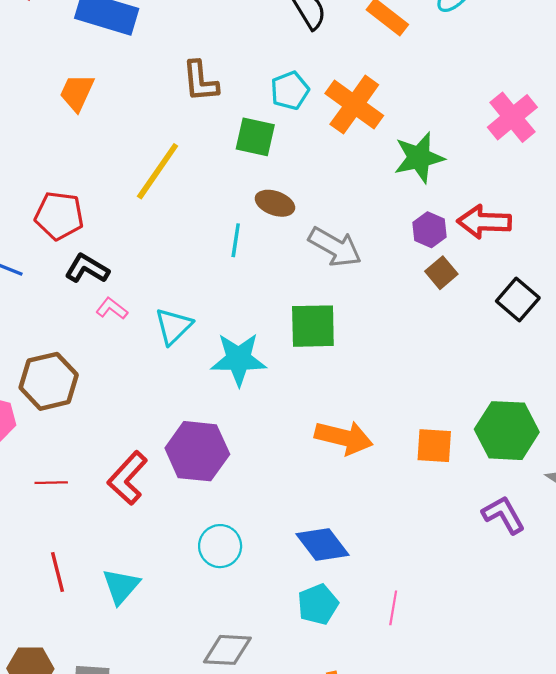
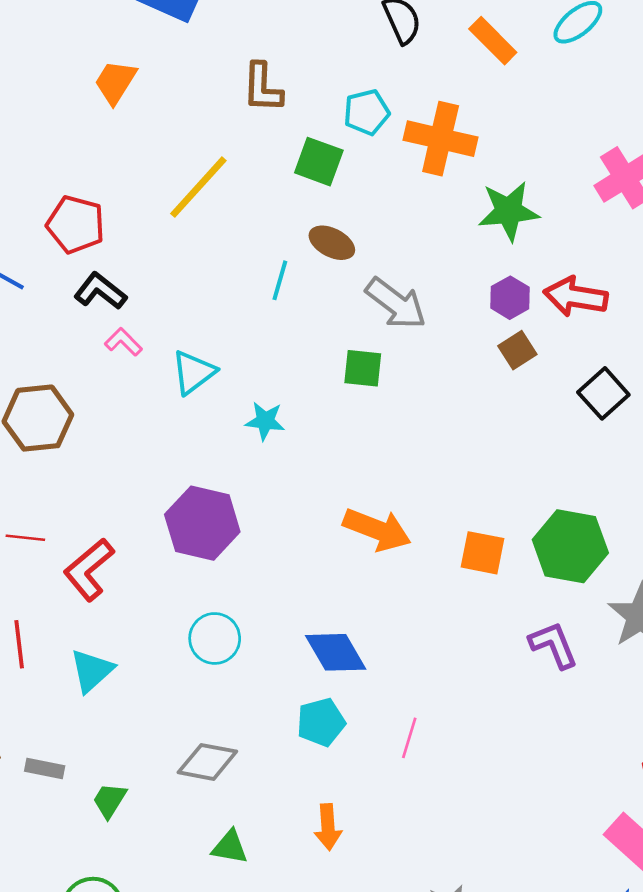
orange cross: (354, 105) -> (441, 139), turned -30
green square: (313, 326) -> (363, 368), moved, size x0.7
cyan star: (239, 359) -> (265, 421), size x0.6
red L-shape: (128, 478) -> (89, 570), moved

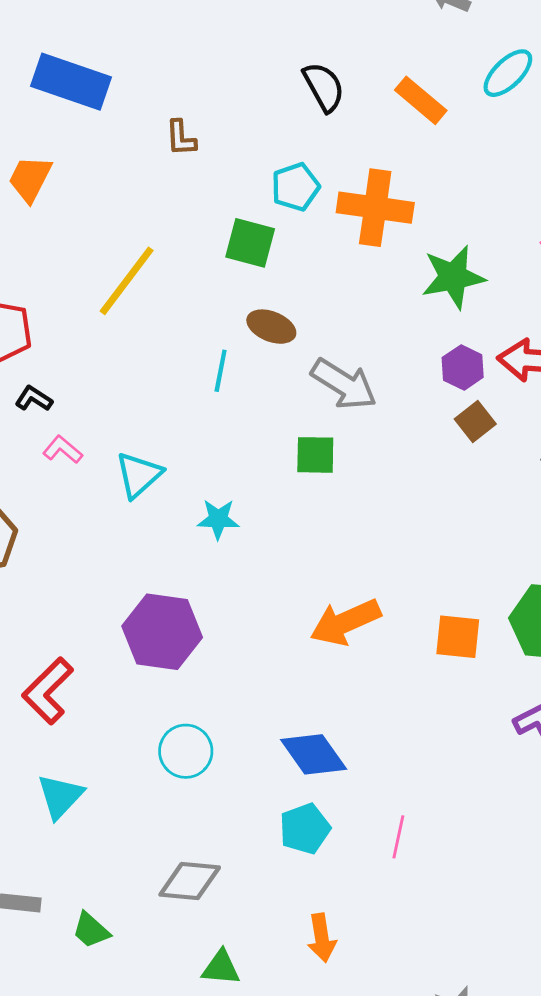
brown L-shape: (262, 88) -> (181, 138), moved, size x0.7
black L-shape: (100, 291) -> (34, 399), size x0.7
orange arrow: (377, 530) -> (345, 622), turned 140
green trapezoid: (110, 800) -> (91, 930), turned -75

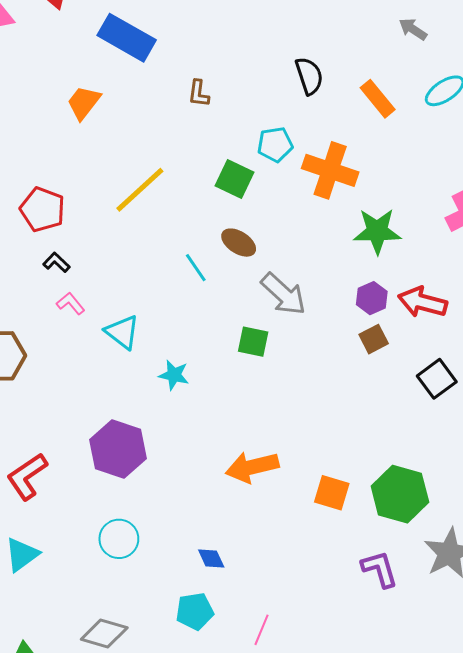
cyan line: (221, 371) -> (196, 268), turned -56
cyan triangle: (139, 475) -> (122, 332), turned -51
blue diamond: (314, 754) -> (211, 559), size x0.6

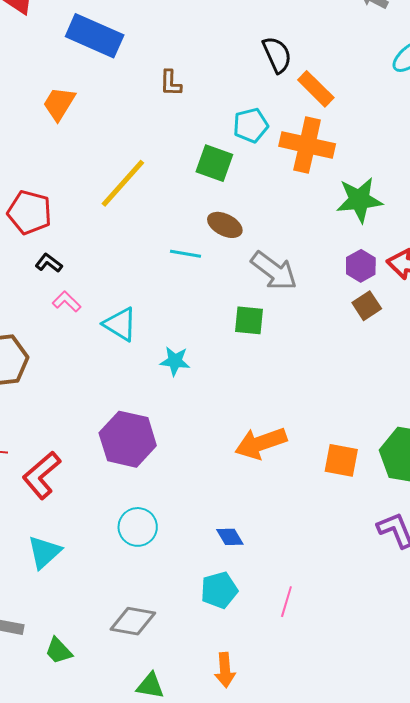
orange rectangle: (378, 99) -> (316, 89), moved
cyan line: (196, 268) -> (186, 254), turned -40

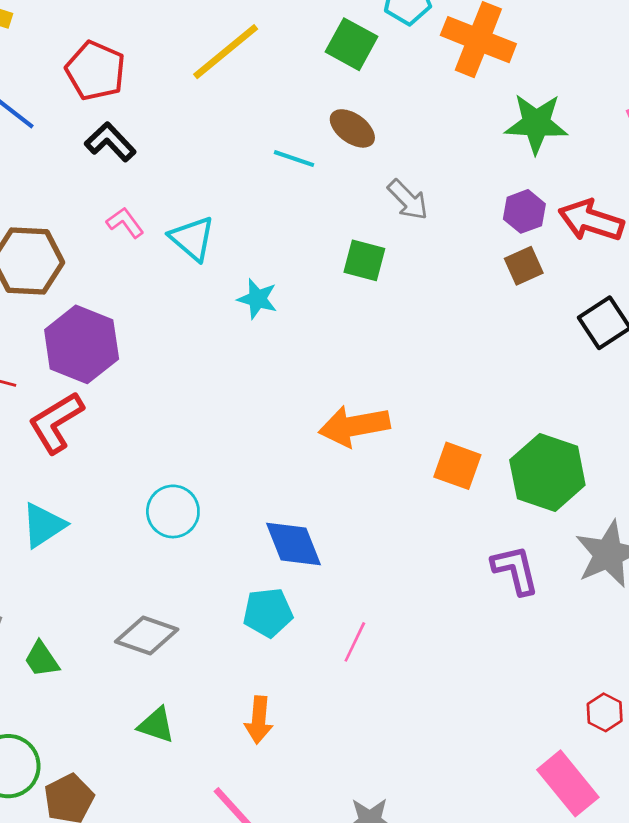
black L-shape: (49, 263) -> (110, 142), size x1.4
gray arrow: (274, 271) -> (408, 200), size x0.7
pink L-shape: (67, 302) -> (125, 223), moved
purple hexagon: (128, 439) -> (82, 344), moved
blue diamond: (230, 537) -> (293, 544), size x1.6

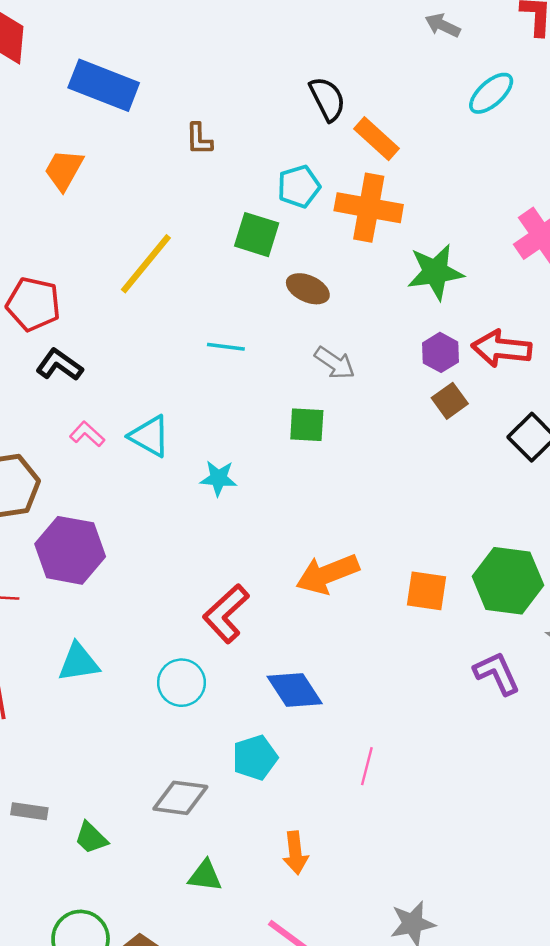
brown ellipse: (352, 128) -> (308, 289), moved
red L-shape: (56, 422) -> (226, 614), moved
cyan triangle: (43, 525) -> (79, 662), moved, turned 36
cyan pentagon: (268, 613) -> (255, 757), moved

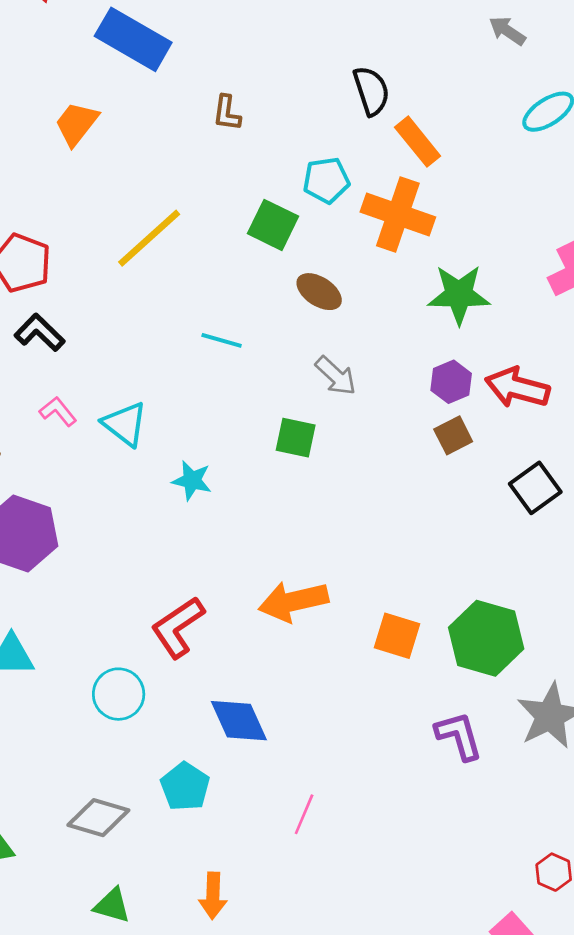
cyan pentagon: (255, 757) -> (185, 787), turned -30

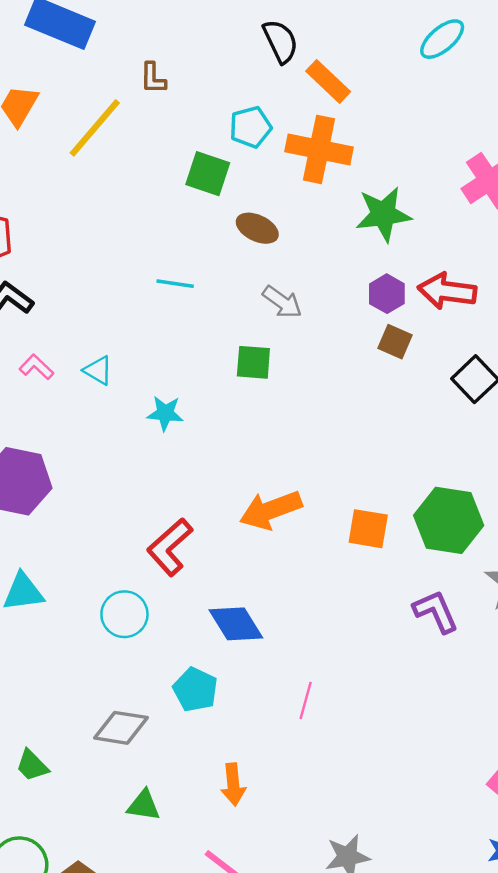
yellow line: (149, 238) -> (95, 128), moved
cyan triangle: (125, 424) -> (98, 370), size x0.7
brown square: (453, 435) -> (395, 342), turned -32

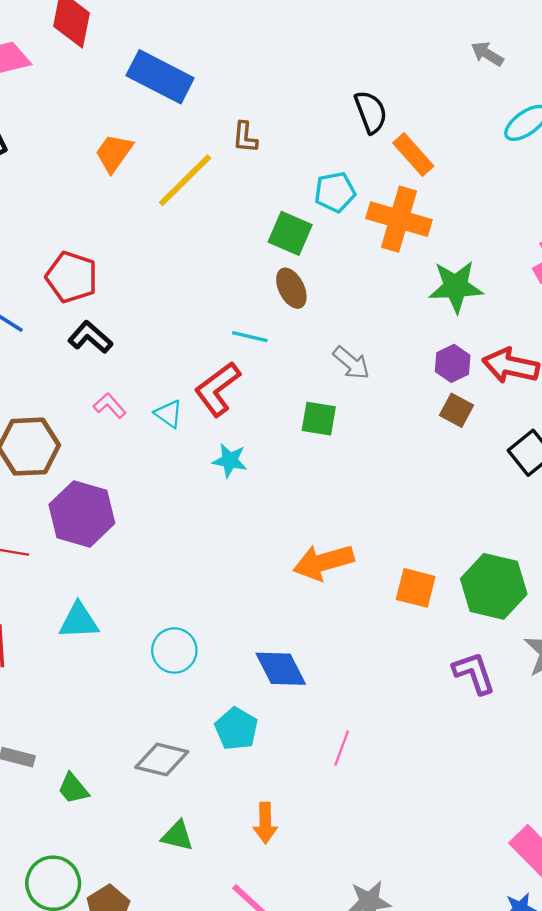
brown ellipse: (257, 228) -> (291, 288), moved, turned 33
red L-shape: (170, 547) -> (217, 389), moved

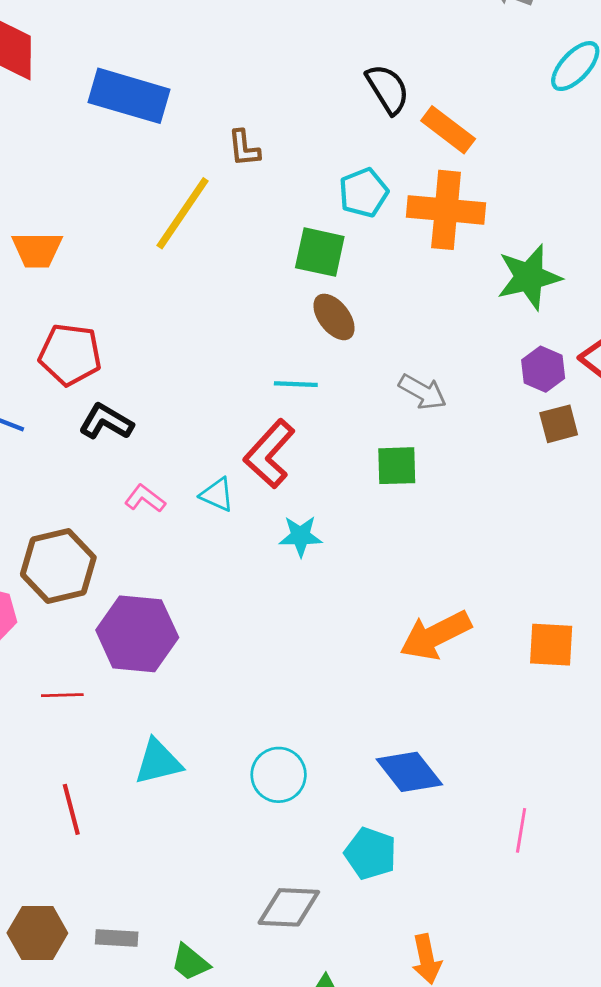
orange trapezoid: (114, 153) -> (37, 250), moved, turned -114
brown square: (457, 410) -> (559, 424), turned -32
pink line: (342, 748) -> (521, 830), moved

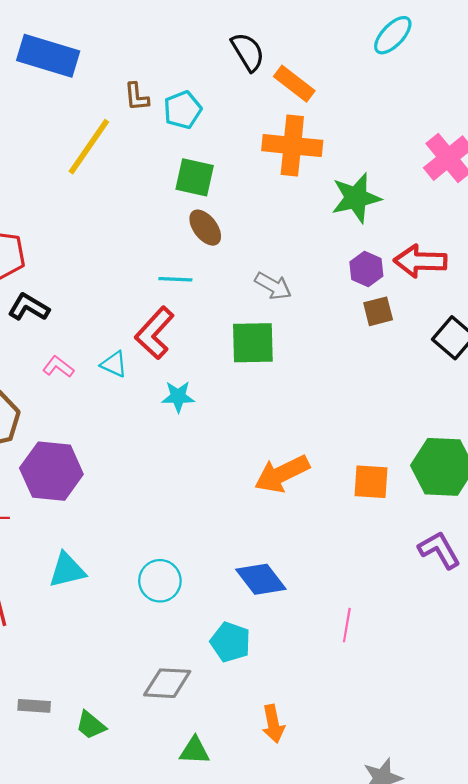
cyan pentagon: (363, 193) -> (183, 110), moved
green square: (397, 466) -> (253, 343), size x1.4

